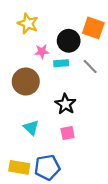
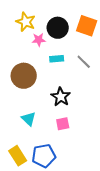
black circle: (69, 41) -> (58, 28), moved
pink star: (42, 51) -> (39, 40), moved
yellow rectangle: (19, 167) -> (18, 156), turned 48

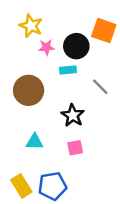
black circle: (58, 28) -> (76, 46), moved
gray line: (84, 62) -> (100, 87), moved
cyan triangle: (29, 119) -> (35, 142), turned -42

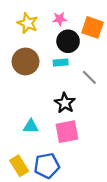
pink star: (46, 47) -> (60, 19), moved
brown circle: (29, 90) -> (25, 61), moved
pink square: (75, 148) -> (67, 132), size x1.6

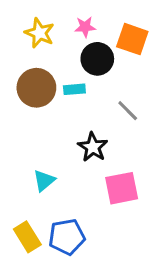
cyan rectangle: (61, 63) -> (74, 89), moved
cyan triangle: (31, 126) -> (44, 181), turned -42
pink square: (67, 132) -> (122, 188), moved

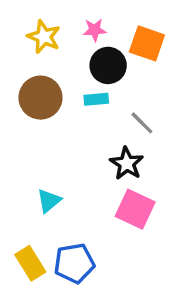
cyan rectangle: (74, 89) -> (96, 99), moved
black star: (93, 147) -> (127, 164), moved
pink square: (122, 188) -> (135, 209), turned 36

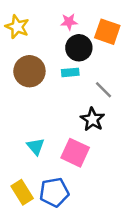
yellow star: (44, 37) -> (17, 27), moved
cyan triangle: (49, 201) -> (36, 147), turned -30
pink square: (135, 209) -> (75, 153), moved

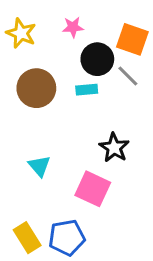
pink star: (69, 22) -> (73, 27), moved
gray line: (104, 90) -> (128, 76), moved
cyan triangle: (36, 147) -> (39, 166), moved

